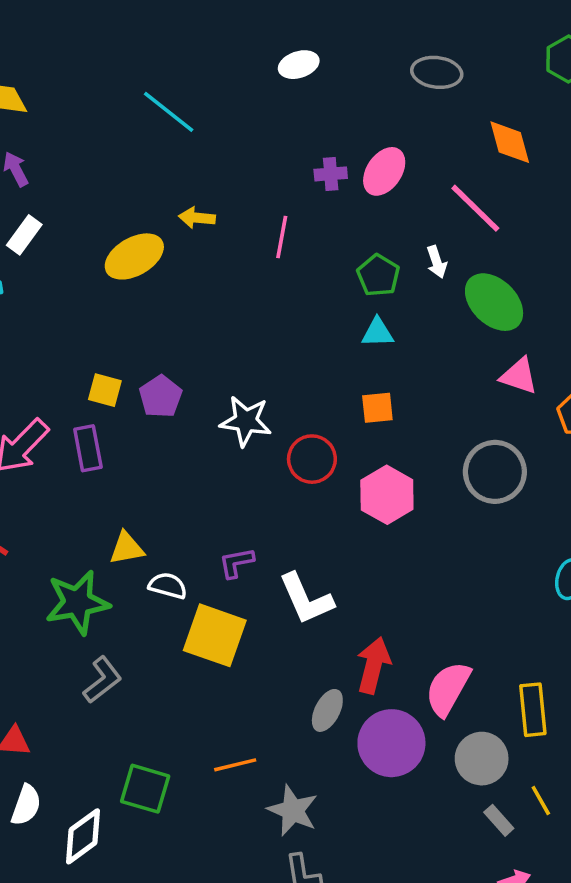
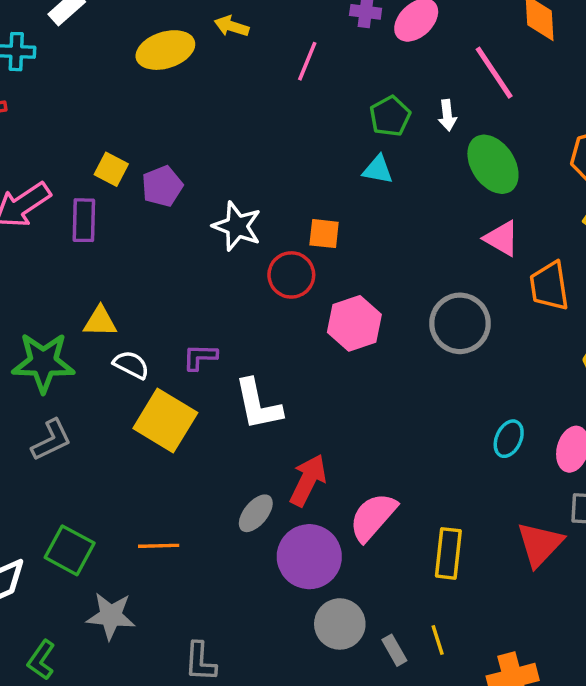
orange square: (377, 408) -> (324, 234), moved
gray circle: (482, 759) -> (340, 624), moved
gray star: (293, 810) -> (111, 616), moved, turned -30

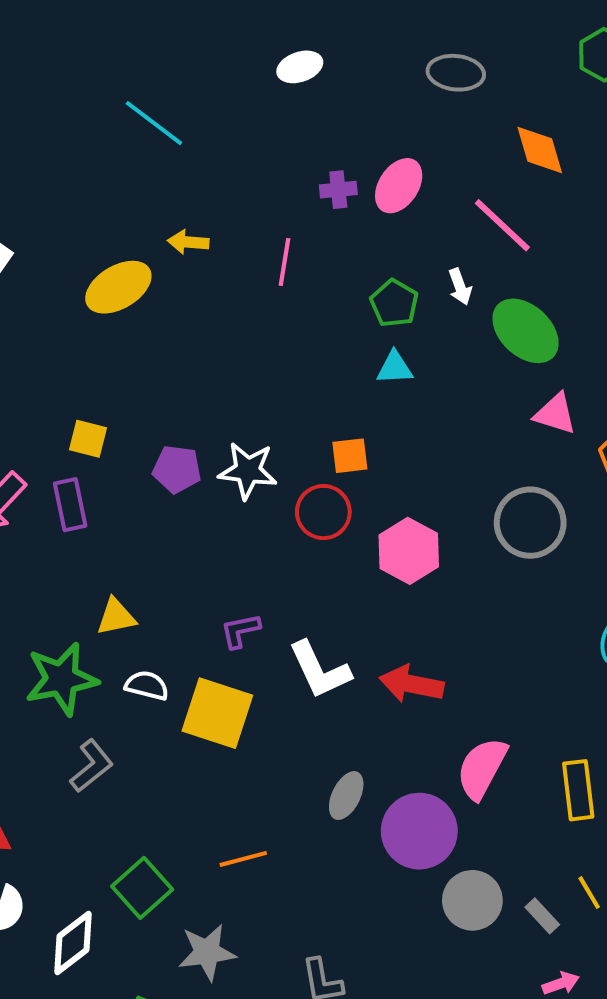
purple pentagon: (162, 186) -> (177, 469), moved, turned -30
white semicircle: (131, 365) -> (147, 685), moved
red arrow: (308, 480) -> (412, 684), moved, turned -92
green square: (70, 550) -> (142, 888), turned 33

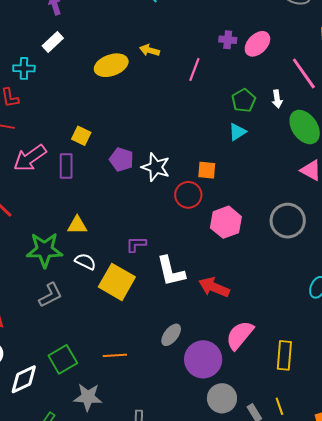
cyan triangle: (395, 368) -> (237, 132), turned -42

